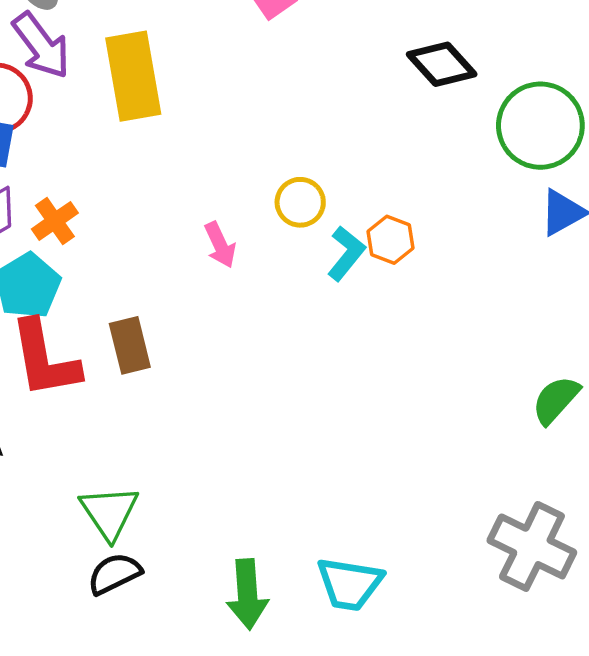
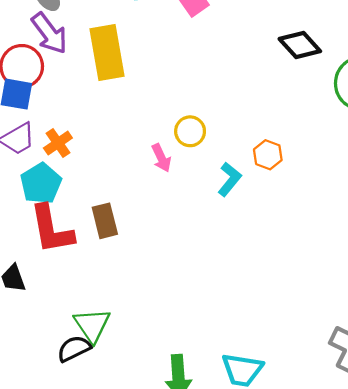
yellow circle: (300, 202) -> (190, 131), moved
cyan L-shape: (346, 253) -> (229, 179), moved
black semicircle: (114, 574) -> (74, 349), moved

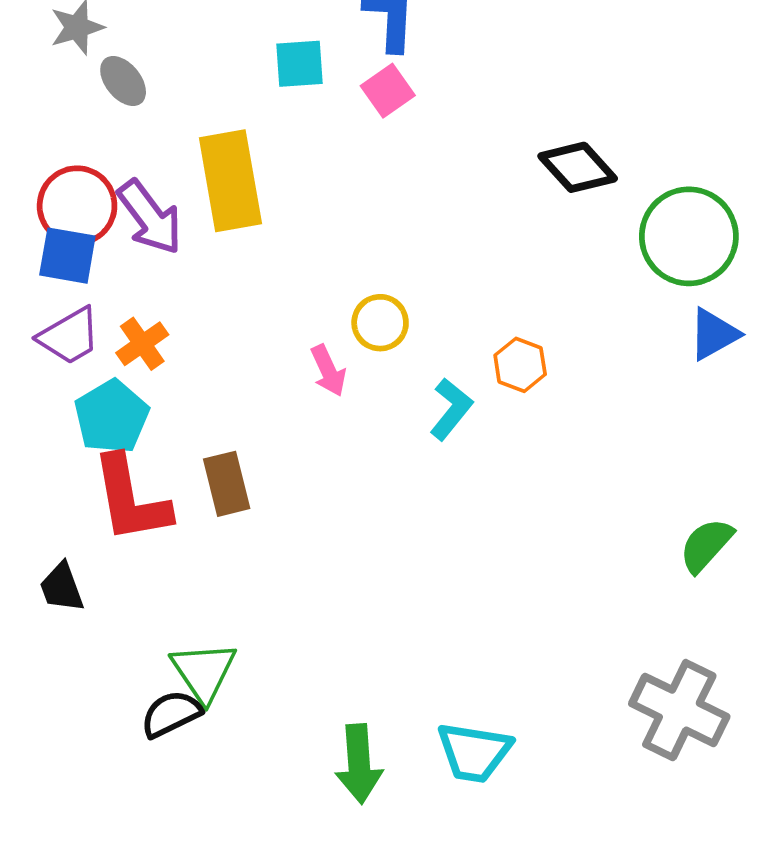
purple arrow: (49, 33) -> (150, 217), moved

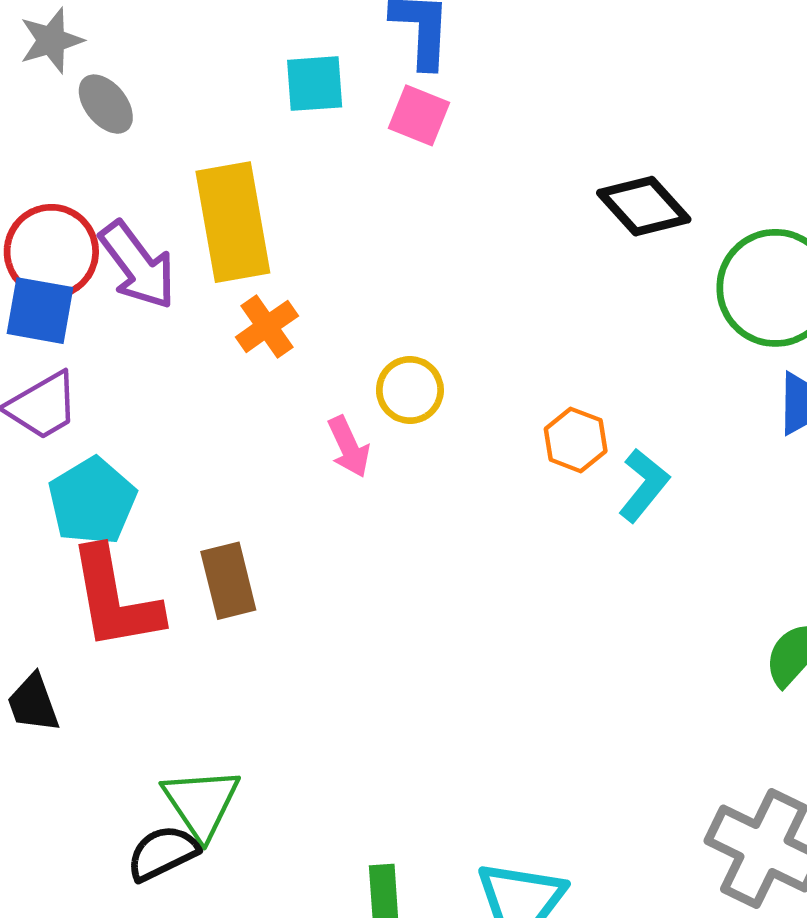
pink square: (388, 91) -> (419, 115), turned -33
orange cross: (142, 344) -> (267, 326), moved
cyan L-shape: (451, 409) -> (644, 485), moved

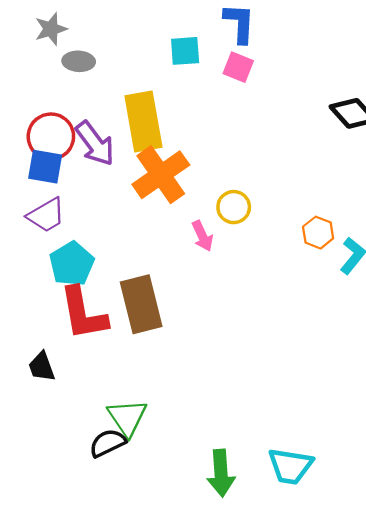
gray ellipse: (106, 104) -> (79, 61), turned -48
orange cross: (267, 326) -> (161, 175), size x1.8
brown rectangle: (228, 581) -> (141, 304), size x1.5

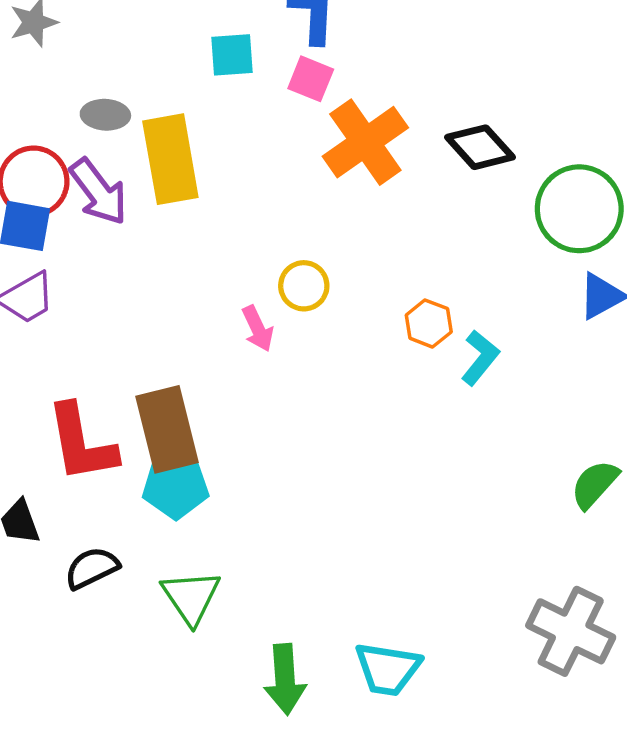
gray ellipse: (79, 61) -> (105, 115), moved
orange cross: (161, 175) -> (365, 142), moved
cyan pentagon: (72, 264) -> (176, 486), moved, turned 30
green triangle: (127, 418) -> (191, 597), moved
black semicircle: (108, 443) -> (92, 568), moved

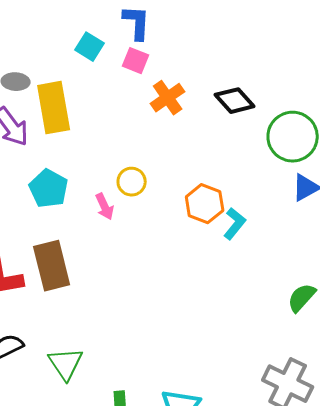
cyan square: (232, 55) -> (90, 47), turned 36
orange cross: (365, 142) -> (168, 98), size x0.7
orange hexagon: (429, 323) -> (205, 204), size x1.4
cyan pentagon: (176, 486) -> (49, 189), moved, turned 30

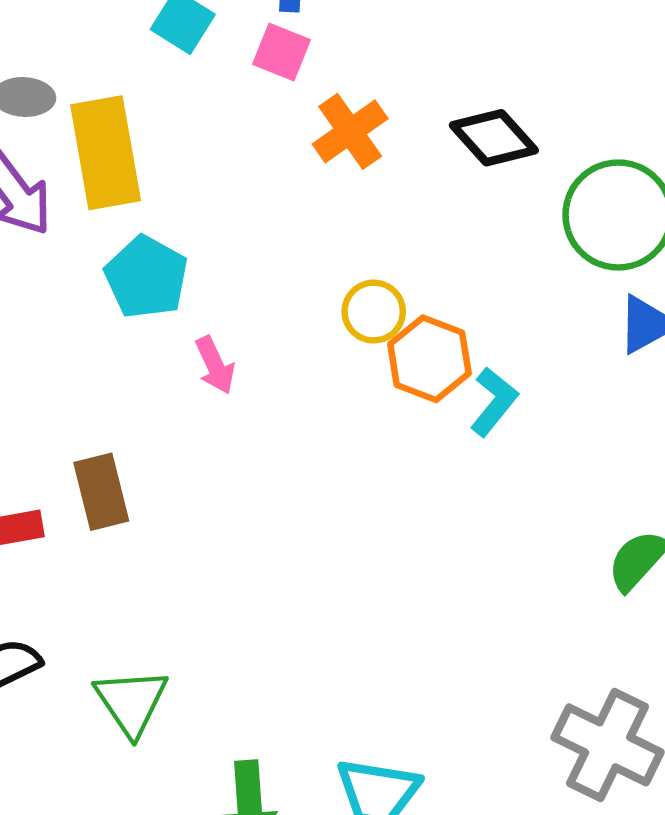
yellow circle: (132, 182) -> (374, 312), moved
cyan pentagon: (49, 189) -> (146, 277), moved
brown rectangle: (52, 266) -> (101, 492), size x0.7

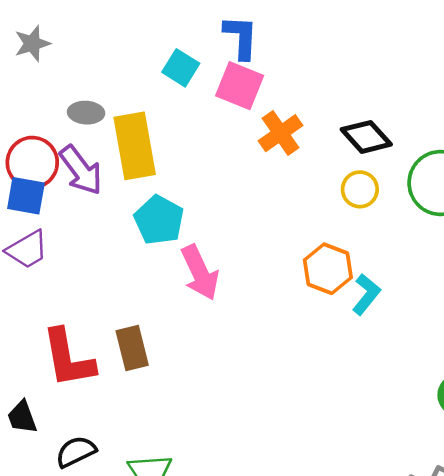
pink square: (281, 52) -> (240, 86), size x1.4
yellow circle: (374, 312) -> (360, 189), moved
pink arrow: (215, 365) -> (200, 273), size x1.6

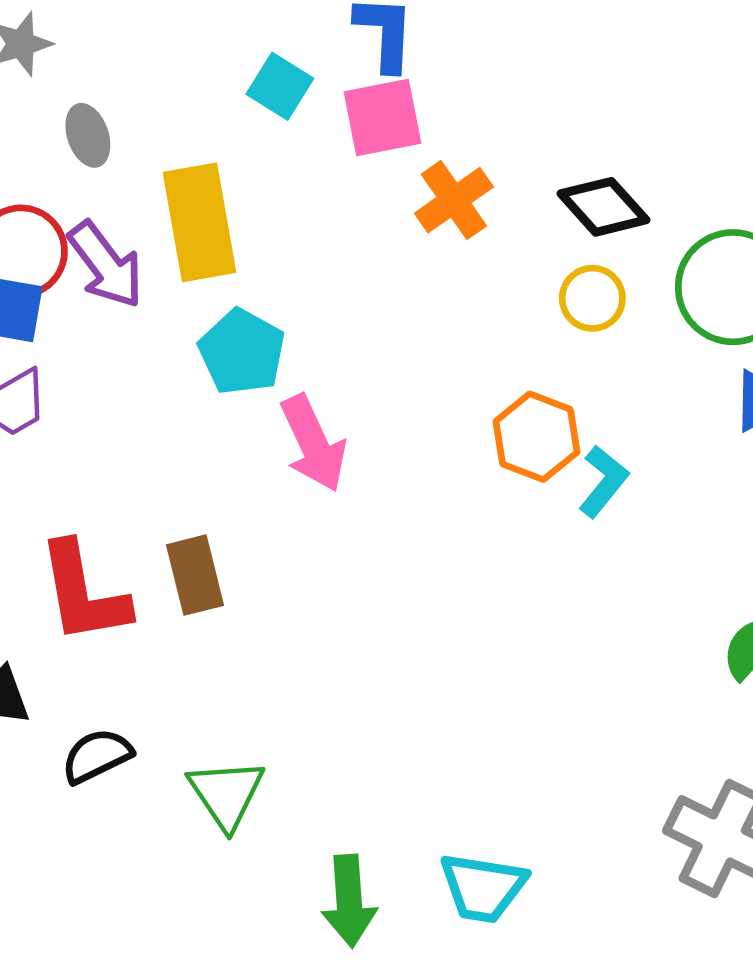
pink square: (240, 86) -> (383, 117), turned -33
gray ellipse: (86, 113) -> (88, 135), moved, turned 68

